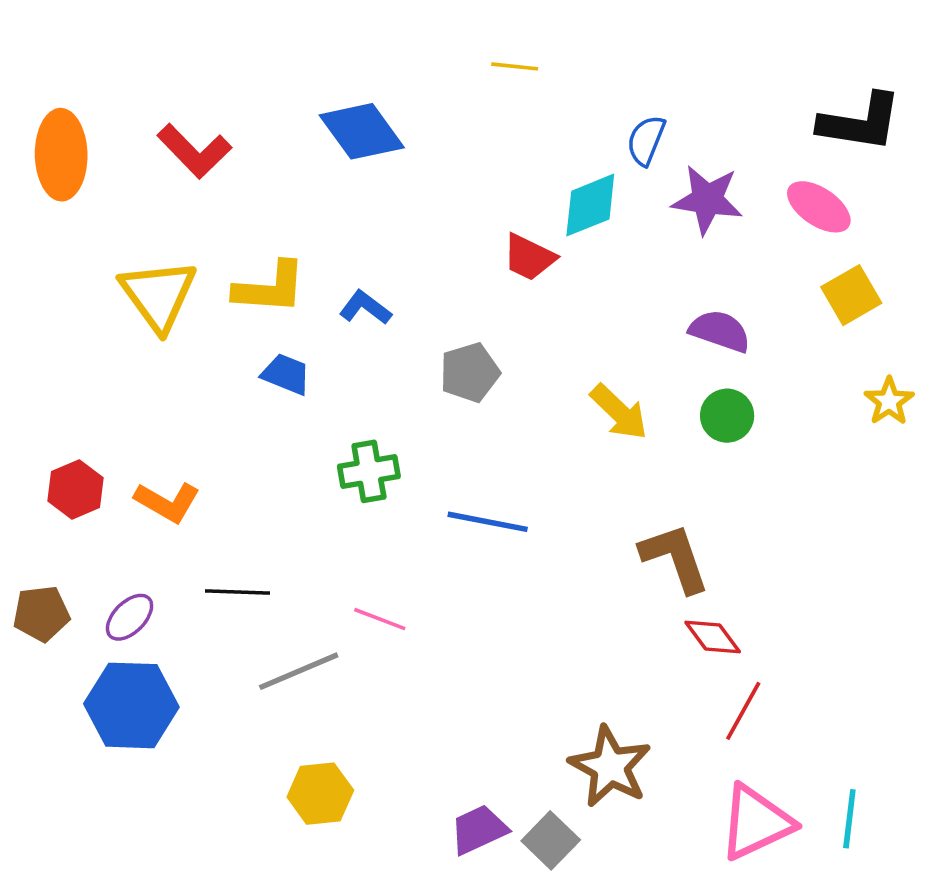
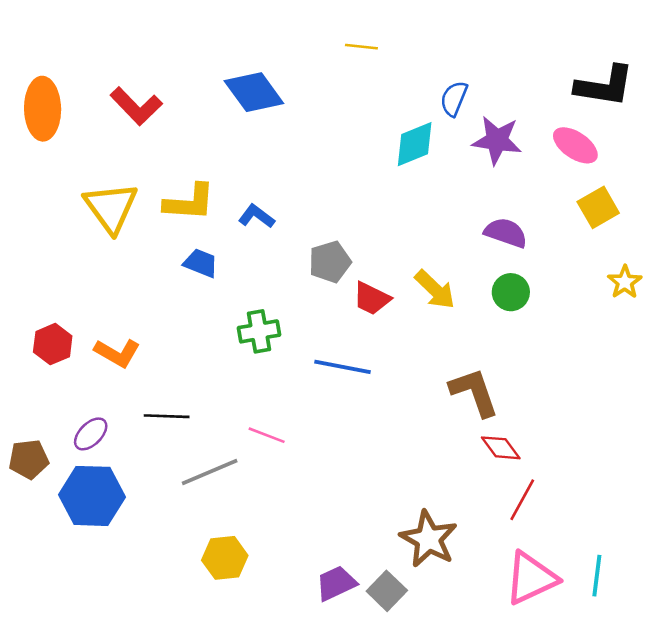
red trapezoid: (529, 257) -> (372, 298), moved
brown pentagon: (41, 614) -> (29, 459), moved

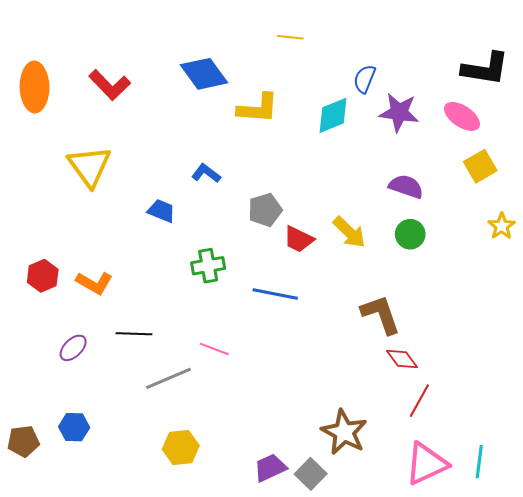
yellow L-shape: (189, 202) -> (258, 108), moved
brown pentagon: (29, 459) -> (23, 441), moved
blue hexagon: (92, 496) -> (74, 427), moved, size x0.6

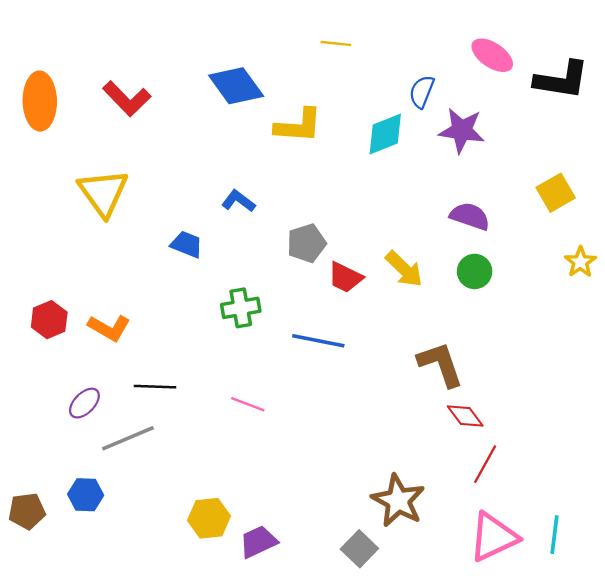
pink ellipse: (462, 116) -> (492, 55), moved
gray line: (169, 378) -> (128, 438), moved
purple trapezoid: (270, 468) -> (258, 542), moved

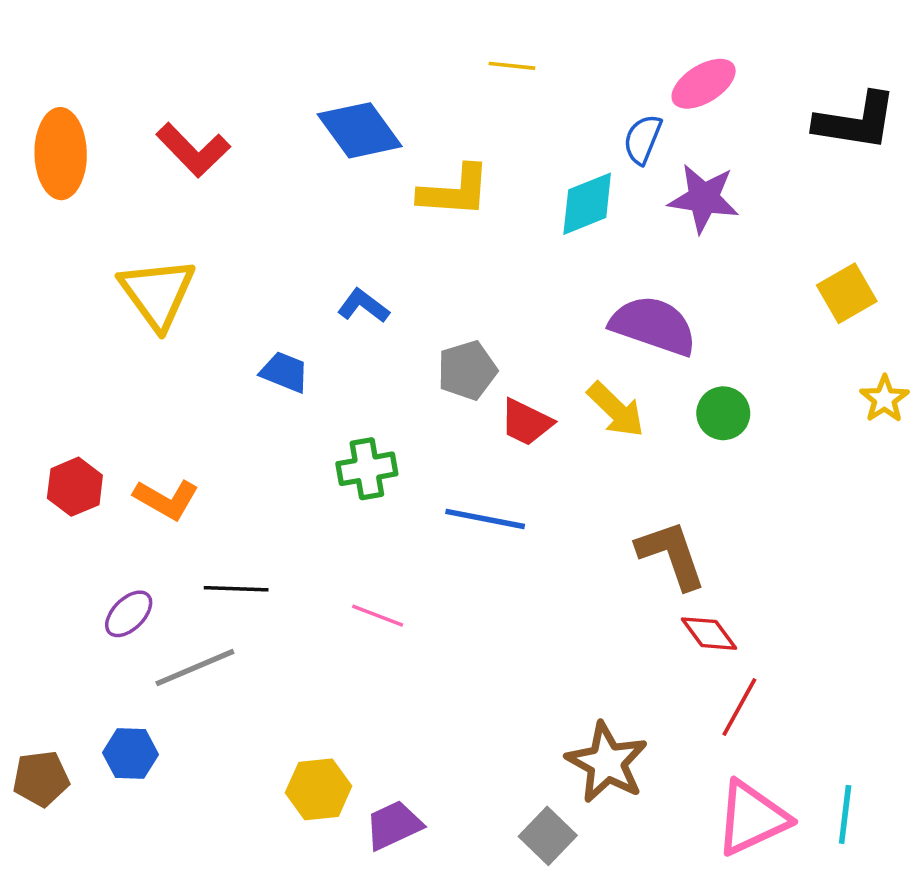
pink ellipse: (492, 55) -> (704, 84), moved, turned -66
purple semicircle: (470, 216) -> (653, 326), moved, size x1.4

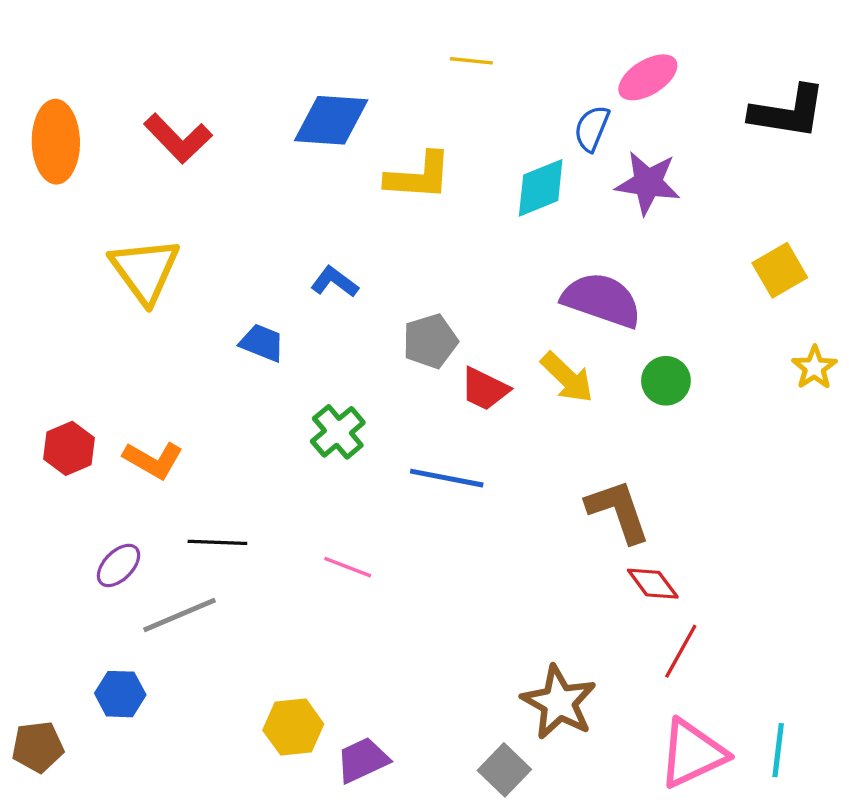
blue diamond: (360, 130) -> (331, 120), turned -50
green cross: (367, 469) -> (338, 432), turned -30
brown pentagon: (41, 779) -> (38, 747), moved

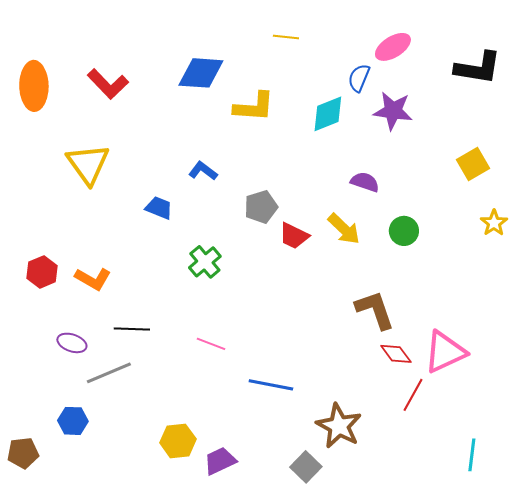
purple semicircle: (602, 300) -> (365, 182), size x0.6
blue line: (447, 478) -> (271, 385), moved
purple ellipse: (119, 565) -> (72, 343), turned 64
pink triangle: (692, 753) -> (445, 352), moved

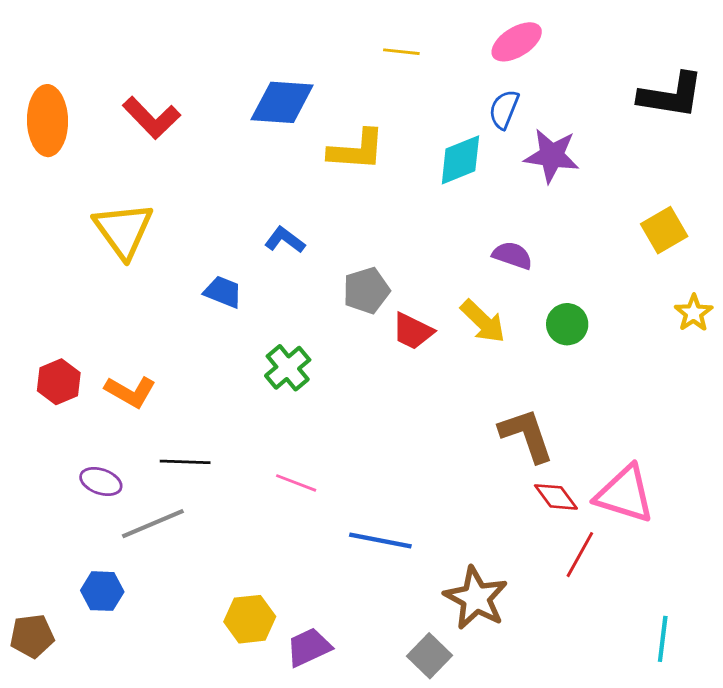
pink ellipse: (393, 47) -> (517, 42), moved
pink triangle: (445, 352) -> (625, 494), turned 42

